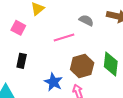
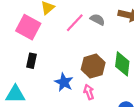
pink square: (18, 28) -> (28, 27), size x1.6
pink line: (64, 37) -> (75, 23), moved, turned -30

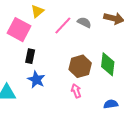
black rectangle: (31, 61) -> (30, 56), moved
blue star: (64, 82) -> (36, 80), moved

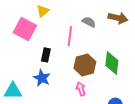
pink line: (63, 26) -> (70, 36), moved, turned -36
black rectangle: (30, 56) -> (46, 55), moved

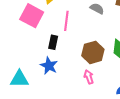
pink line: (70, 36) -> (66, 21), moved

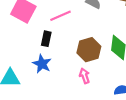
pink line: (66, 21) -> (60, 16), turned 60

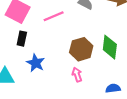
black rectangle: (46, 39) -> (22, 39), moved

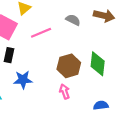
blue star: (36, 63) -> (23, 80), turned -30

